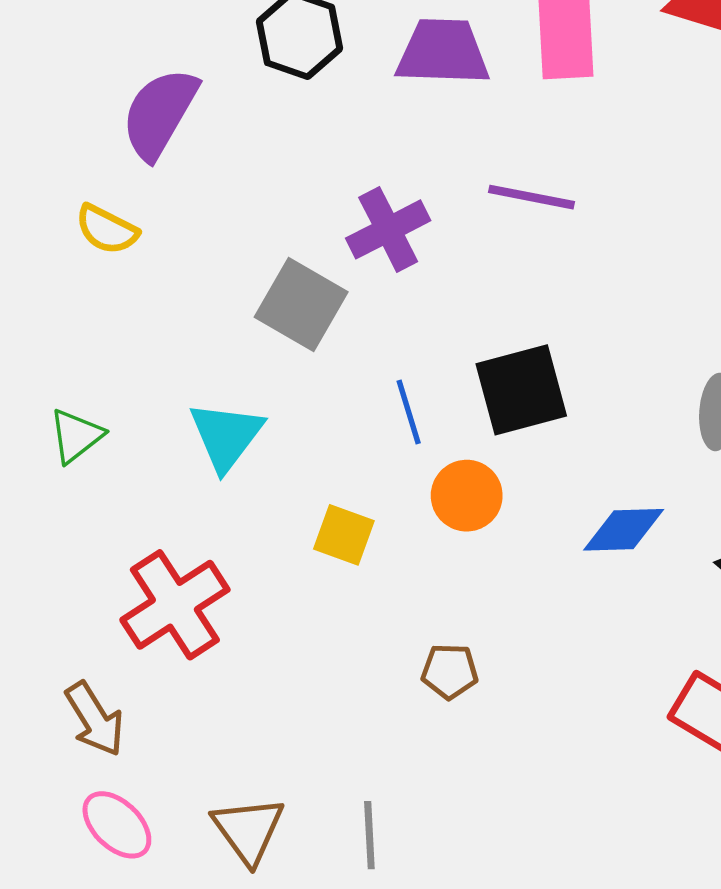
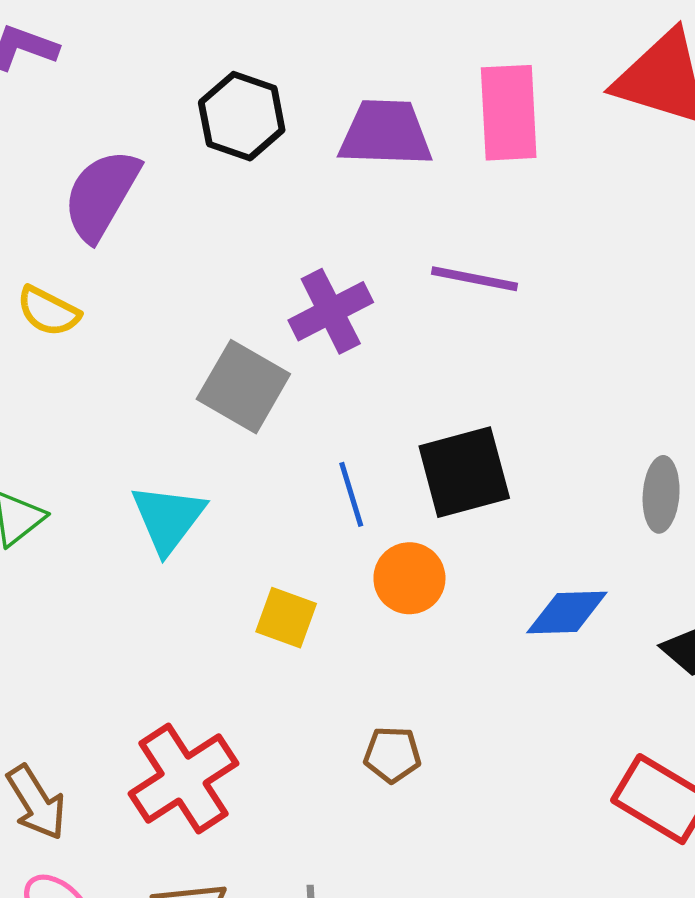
red cross: (175, 605) -> (184, 779), moved

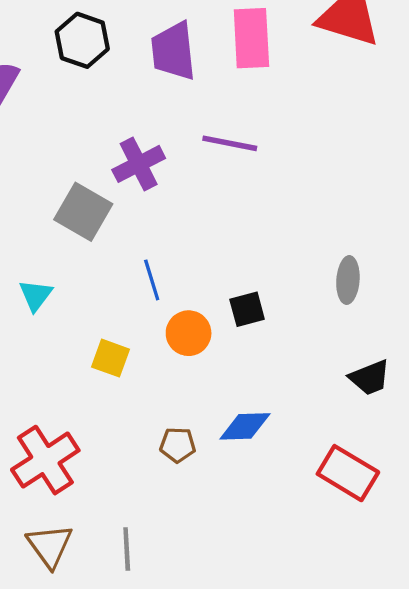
purple trapezoid: (385, 133) -> (173, 51), turned -98
black square: (464, 472) -> (247, 309), moved, size x0.6
cyan triangle: (168, 518) -> (36, 295), size x0.7
blue diamond: (567, 612) -> (245, 426), moved

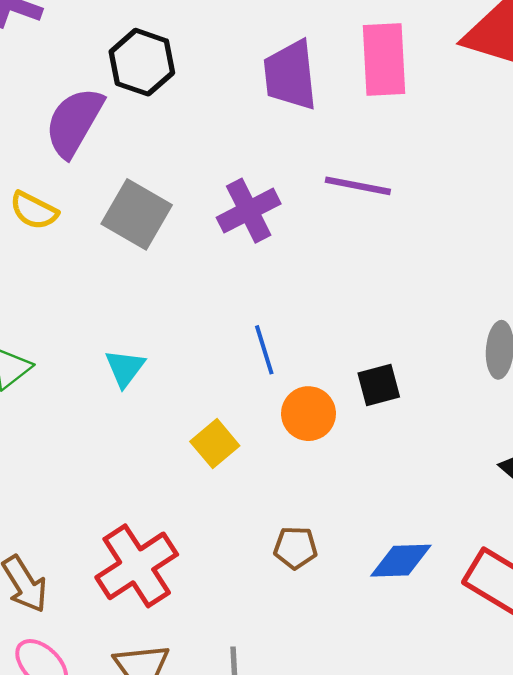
black hexagon: (82, 40) -> (142, 62), moved
gray square: (83, 212) -> (137, 214), moved
yellow square: (110, 358) -> (215, 444), turned 30
blue diamond: (245, 426) -> (401, 561), moved

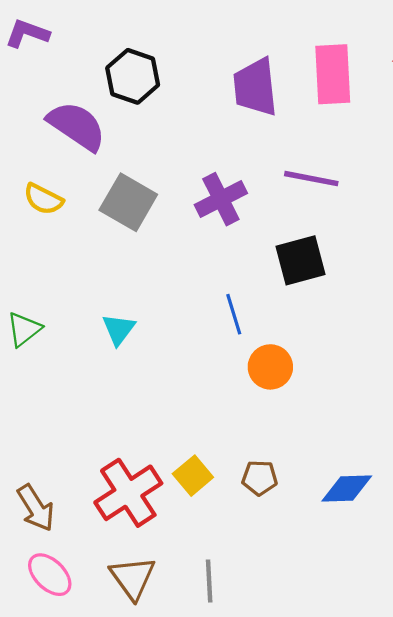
purple semicircle: (74, 122) -> (77, 126), turned 94
black square: (379, 385) -> (301, 260), moved, size x1.4
yellow square: (215, 444) -> (193, 476), moved

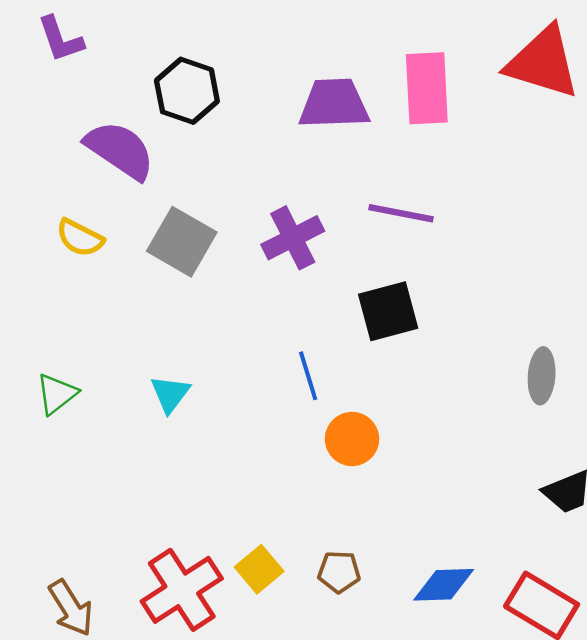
purple L-shape: (27, 33) -> (61, 39), turned -129
purple trapezoid: (255, 87) -> (334, 104), turned 94

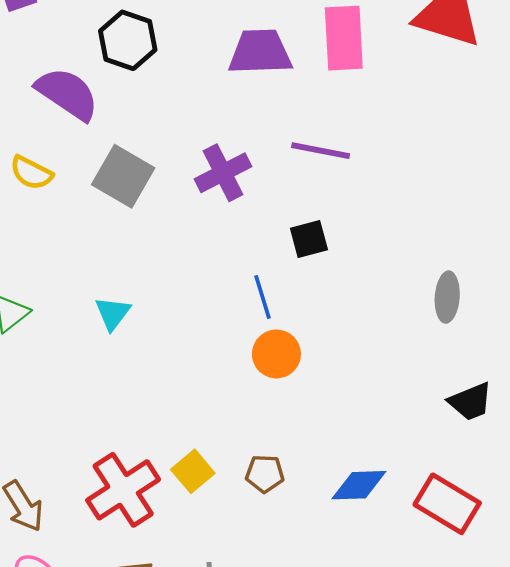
black square: (388, 311) -> (309, 239), size x0.7
blue line: (308, 376) -> (262, 297), moved

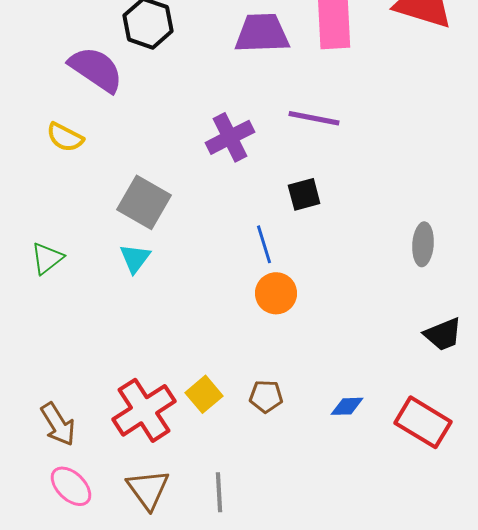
gray square: (123, 176) -> (144, 202), moved
blue diamond: (359, 485) -> (347, 406), size x0.7

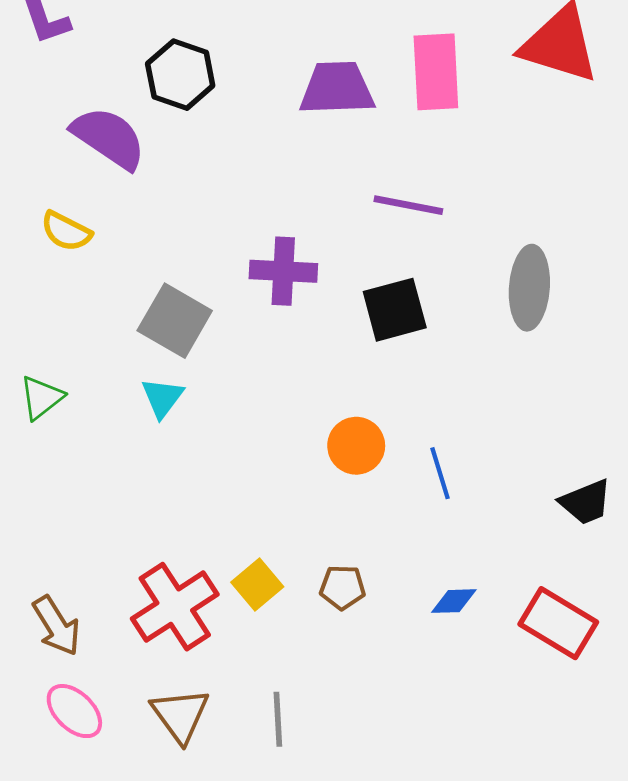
purple cross: (230, 137) -> (283, 271), moved, turned 30
black square: (304, 194) -> (395, 310), size x1.4
blue line: (264, 244) -> (440, 473), moved
gray ellipse: (423, 244) -> (529, 288), moved, size x1.4

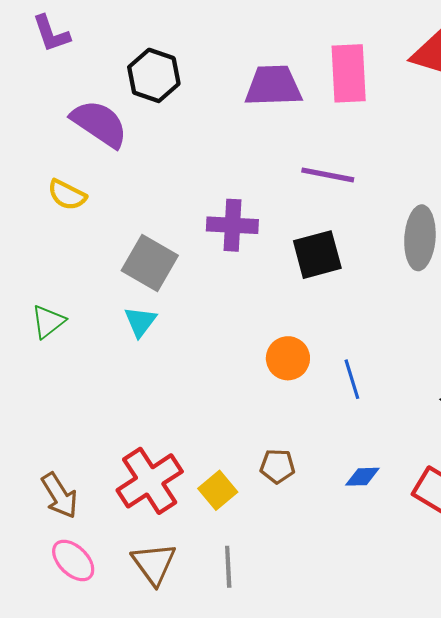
yellow square: (257, 585) -> (218, 490), moved

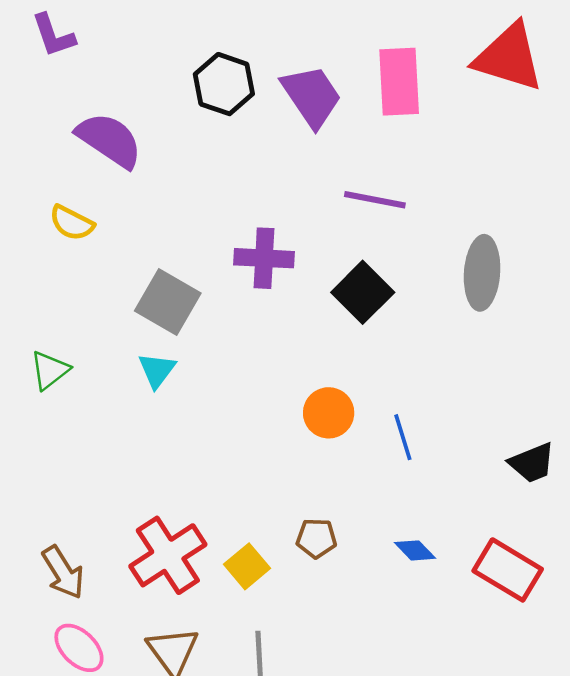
black hexagon: (154, 75) -> (224, 84), moved
purple trapezoid: (273, 86) -> (312, 96), turned 58
black square: (317, 255) -> (363, 292), turned -30
blue diamond: (362, 477) -> (415, 550), turned 48

